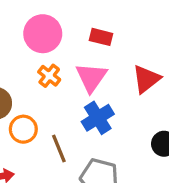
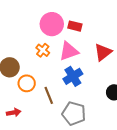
pink circle: (43, 34) -> (52, 24), moved
pink triangle: (91, 77) -> (69, 51), turned 35

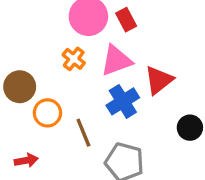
red rectangle: (75, 26) -> (126, 20), turned 48
red triangle: (103, 52) -> (159, 80), moved

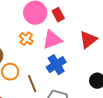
red triangle: (159, 80) -> (88, 40), moved

